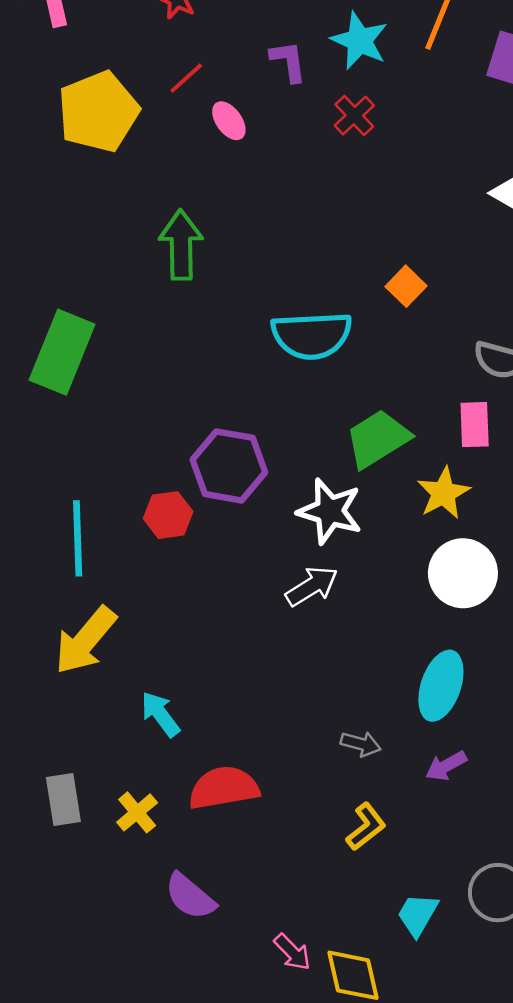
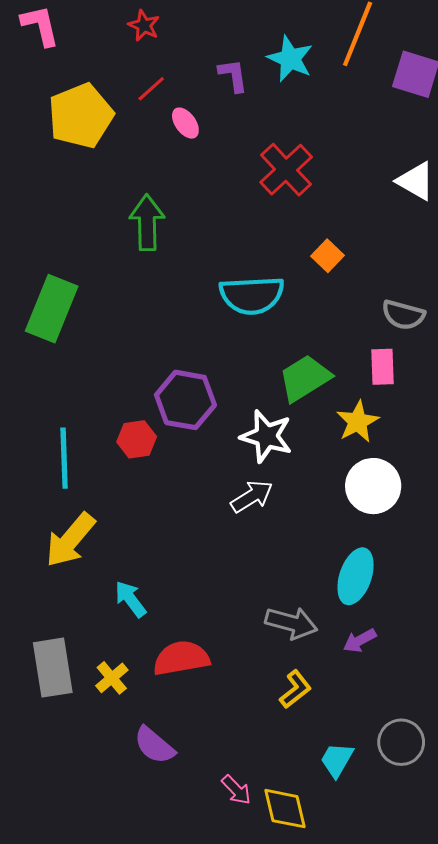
red cross: (354, 116) -> (286, 170), moved, size x1.6
gray arrow: (361, 744) -> (291, 623), size x1.6
gray rectangle: (63, 800) -> (53, 668), size x1.4

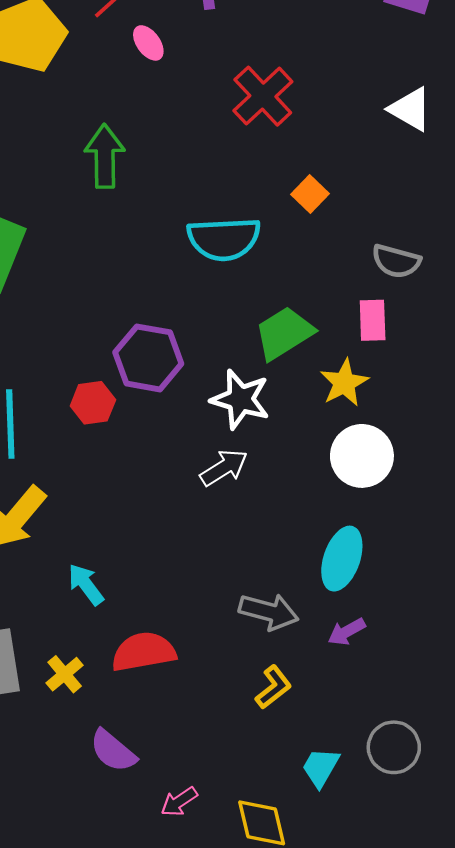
pink arrow: (236, 790) -> (179, 802), moved, turned 100

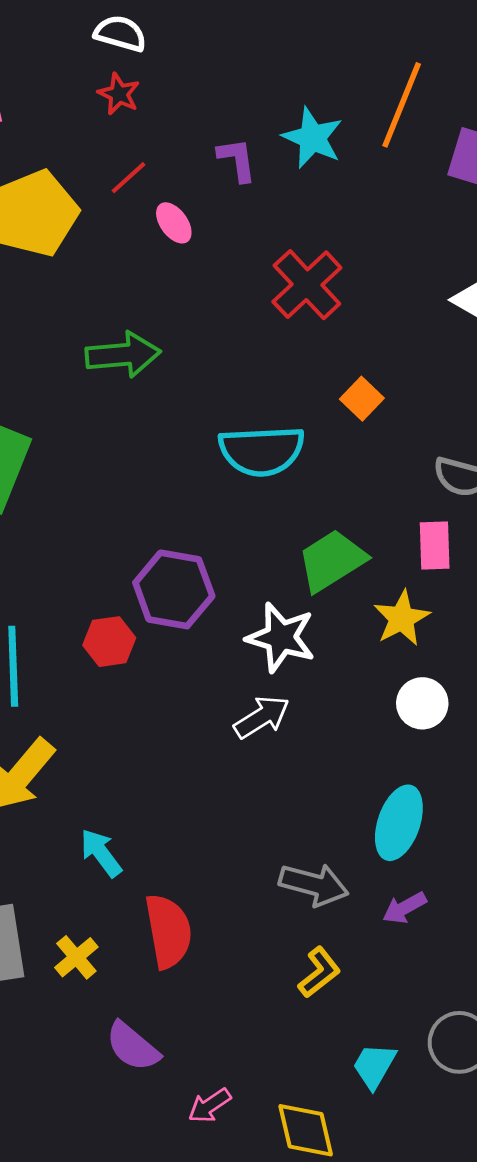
green arrow: (105, 156) -> (123, 355), turned 86
white circle: (362, 456) -> (422, 703), size x0.7
red semicircle: (144, 652) -> (168, 931), turned 90

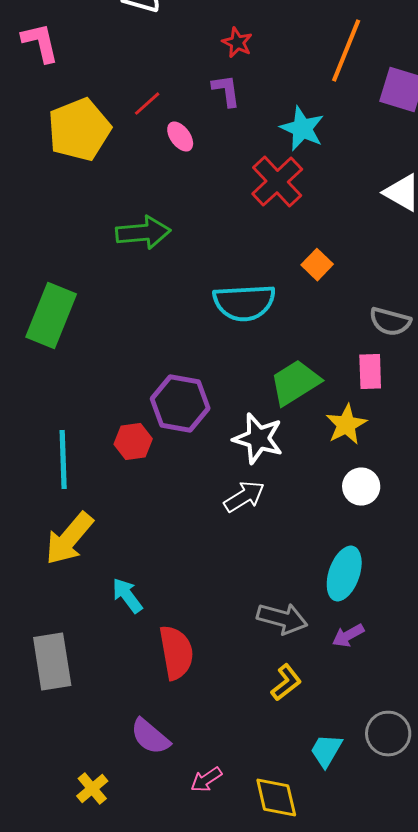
red star: (119, 94) -> (237, 43), moved
cyan star: (312, 138) -> (302, 129), moved
yellow cross: (76, 957) -> (92, 789), moved

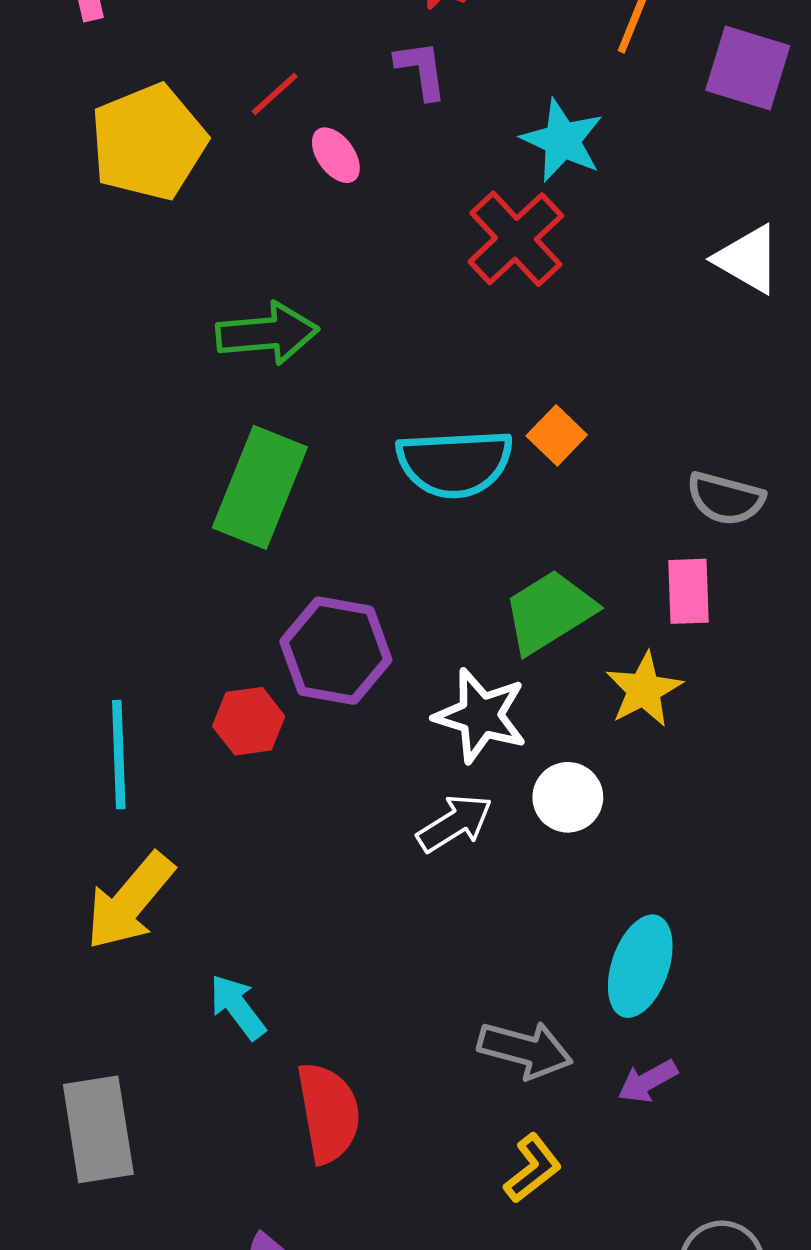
orange square: (317, 265) -> (557, 435), moved
green rectangle: (51, 316) -> (260, 487), moved
white circle: (361, 487) -> (568, 797), moved

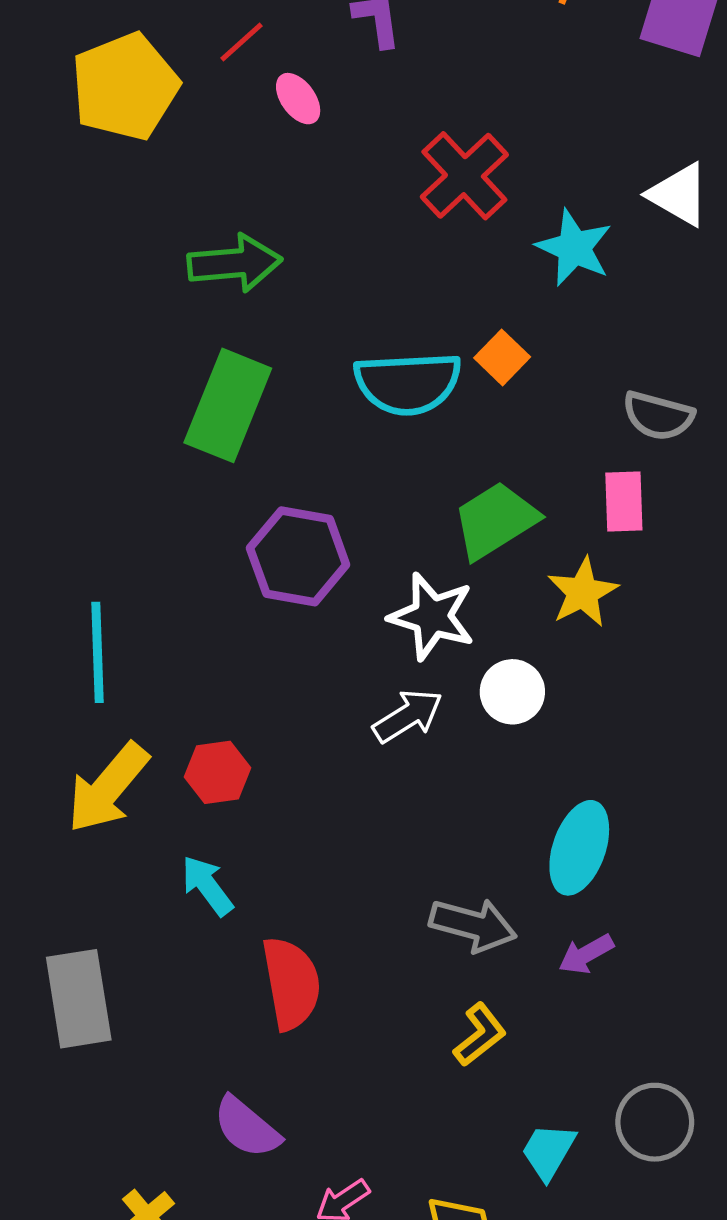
cyan star: (562, 140) -> (574, 248), moved
red hexagon: (249, 721) -> (218, 772), moved

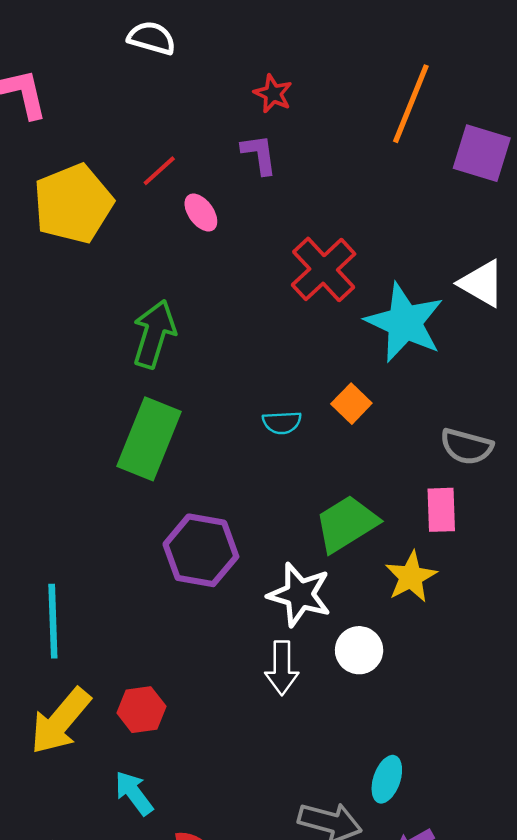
cyan star: (574, 248) -> (405, 323), size x1.4
green arrow: (235, 263) -> (154, 334), turned -68
cyan semicircle: (408, 383) -> (282, 423), size x0.5
white arrow: (408, 716) -> (282, 668), turned 122
cyan ellipse: (579, 848) -> (387, 779), moved, size x0.7

